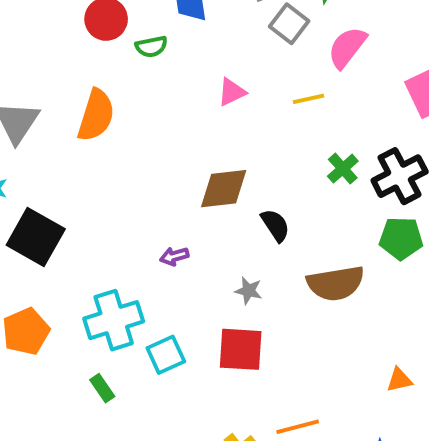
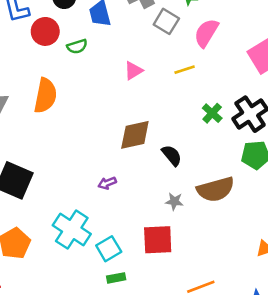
gray star: (248, 291) -> (174, 201), moved
cyan cross: (114, 320) -> (72, 230), turned -33
green rectangle: (102, 388) -> (116, 278), moved, turned -60

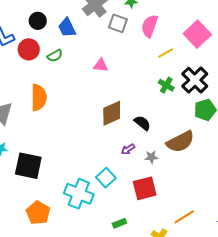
yellow line: (185, 70) -> (166, 53), moved
pink triangle: (133, 71) -> (101, 65), turned 49
purple arrow: (107, 183) -> (128, 149), moved
cyan square: (109, 249) -> (106, 178), moved

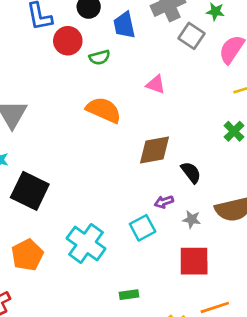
orange semicircle: (39, 97) -> (104, 110), moved, turned -80
cyan square: (106, 178) -> (143, 228), moved
red square: (145, 188) -> (194, 261), moved

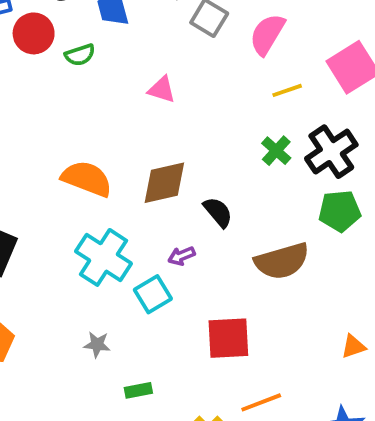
orange semicircle: (104, 110) -> (87, 179), moved
gray star: (192, 219) -> (97, 344), moved
cyan cross: (86, 243) -> (104, 257), moved

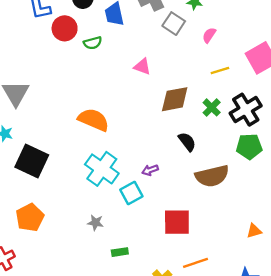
pink semicircle: (267, 34) -> (209, 35), size x0.6
brown diamond: (164, 183) -> (175, 99), moved
black semicircle: (218, 212) -> (187, 142), moved

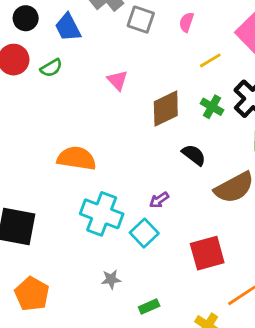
pink triangle: (142, 67) -> (117, 80), turned 42

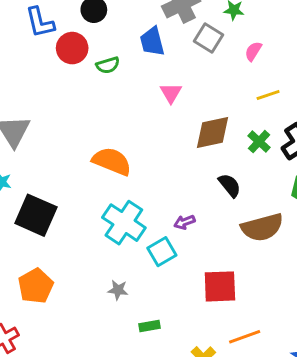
blue trapezoid: (68, 27) -> (152, 42), moved

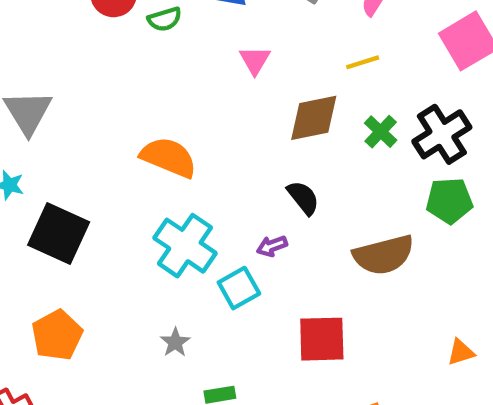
yellow line: (268, 95) -> (363, 62), moved
black semicircle: (230, 185) -> (303, 198), moved
gray star: (118, 290) -> (175, 342), turned 30

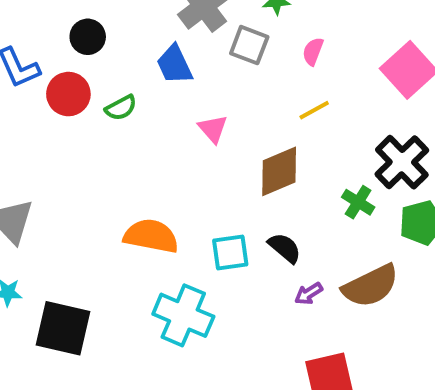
green cross: (381, 132) -> (358, 202), moved
purple arrow: (272, 246) -> (309, 294), moved
cyan square: (239, 288) -> (230, 253), moved, turned 33

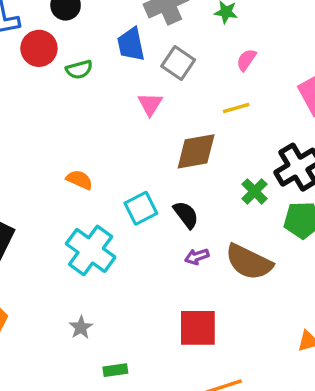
gray square: (249, 45) -> (178, 63), moved
orange semicircle: (151, 236) -> (79, 180), size x0.6
cyan square: (230, 253) -> (141, 208), turned -32
brown semicircle: (371, 286) -> (249, 262), turned 39

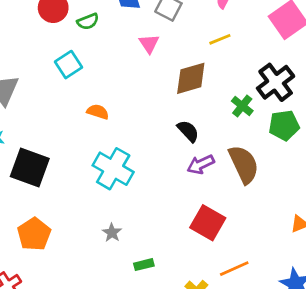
cyan square: (141, 208) -> (69, 65), moved
purple arrow: (197, 257) -> (201, 164), size x1.4
brown semicircle: (249, 262) -> (244, 164), turned -135
red square: (198, 328) -> (208, 223), turned 36

